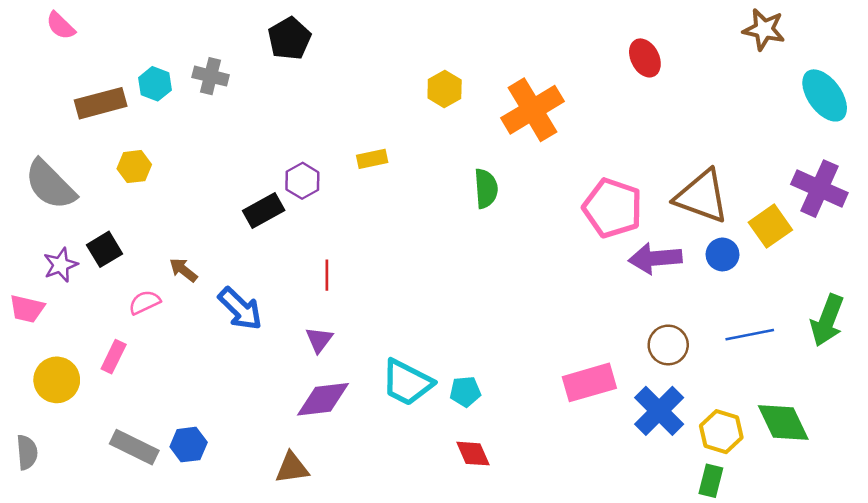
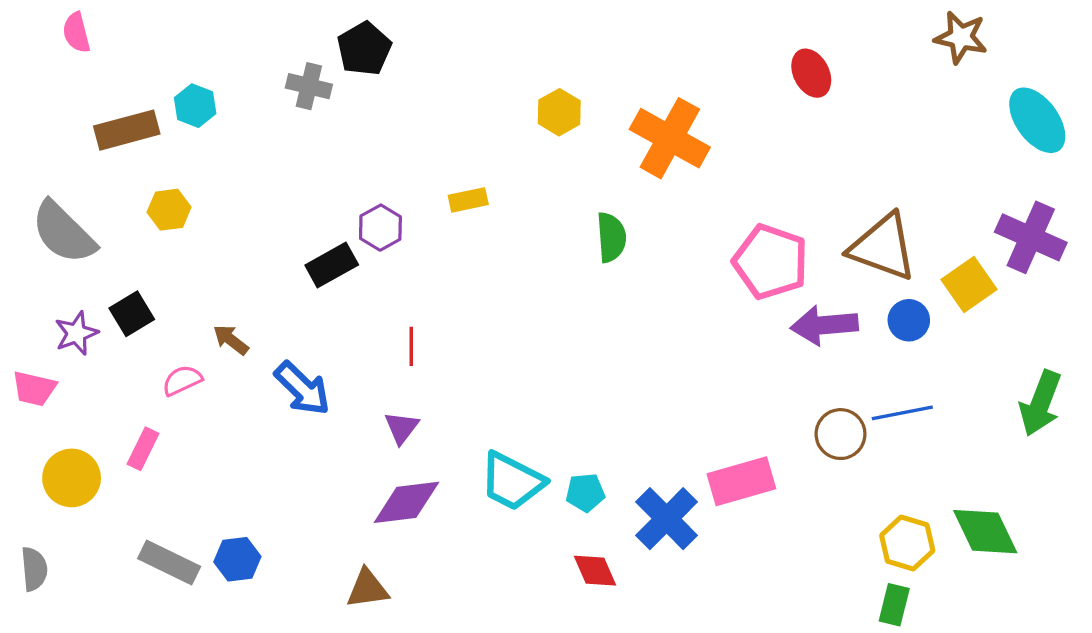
pink semicircle: (61, 26) -> (76, 32), turned 32
gray cross: (211, 76) -> (309, 86), moved
orange cross: (532, 110) -> (670, 138), turned -30
blue line: (750, 335) -> (902, 413), moved
blue cross: (659, 411) -> (667, 519), moved

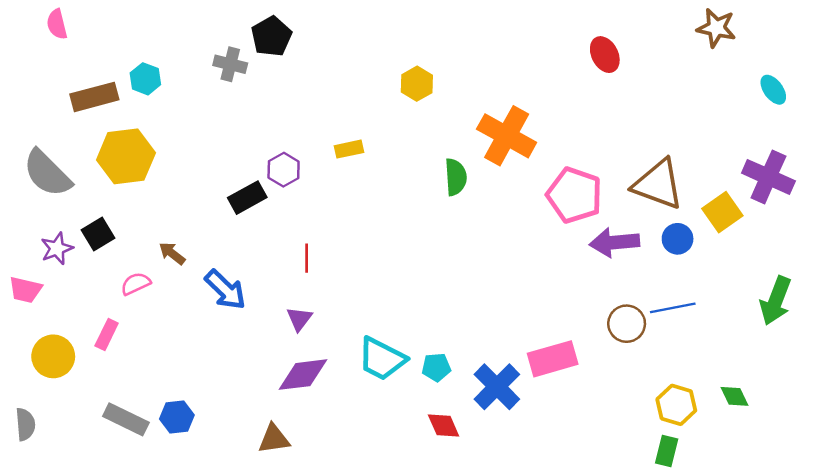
cyan ellipse: (1037, 120) -> (773, 90), size x0.6
orange cross: (670, 138) -> (507, 136), moved
yellow hexagon: (169, 210) -> (126, 156), size x1.8
green diamond: (985, 532) -> (734, 396), size x0.6

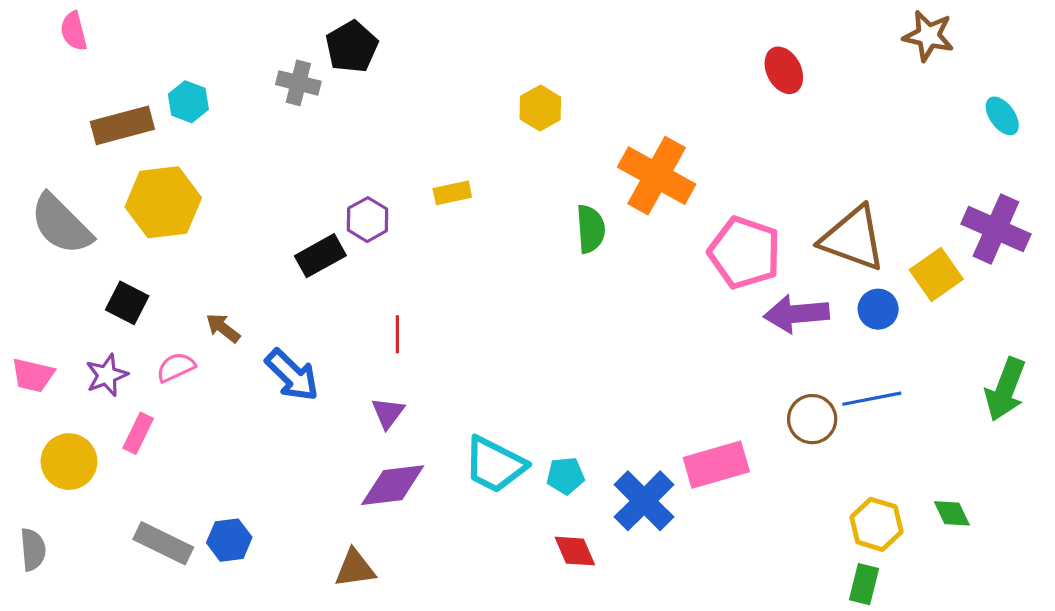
black square: (98, 234) -> (127, 303), turned -32
purple star: (57, 248) -> (107, 375), moved

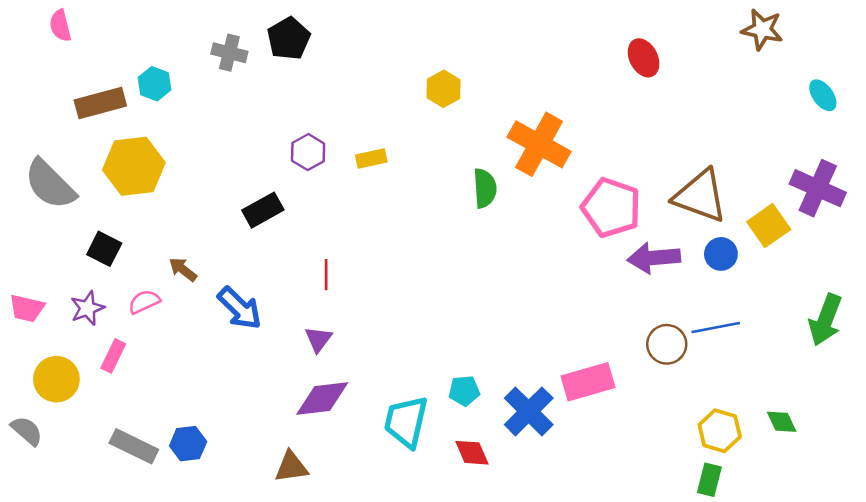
gray cross: (298, 83) -> (229, 53), moved
purple hexagon: (367, 220) -> (308, 152), moved
cyan trapezoid: (495, 465) -> (406, 422), moved, turned 76
gray semicircle: (33, 550) -> (27, 431), moved, turned -44

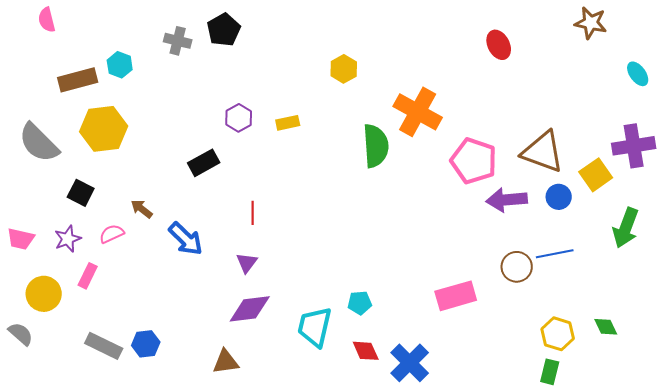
green semicircle: (485, 188) -> (376, 146), size x1.4
purple cross: (818, 188) -> (634, 146), turned -33
green arrow: (825, 320) -> (626, 228), moved
blue cross: (529, 411) -> (410, 363), moved

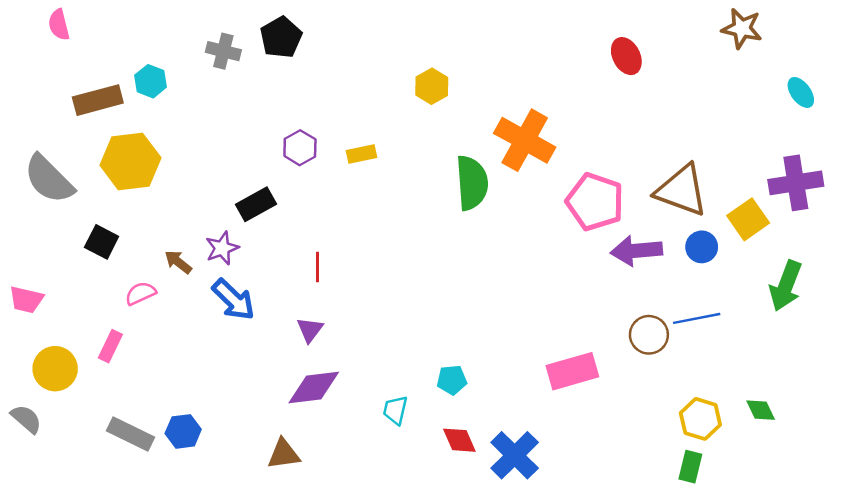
purple star: (68, 239) -> (222, 248), moved
cyan trapezoid: (315, 327) -> (395, 410), size x0.6

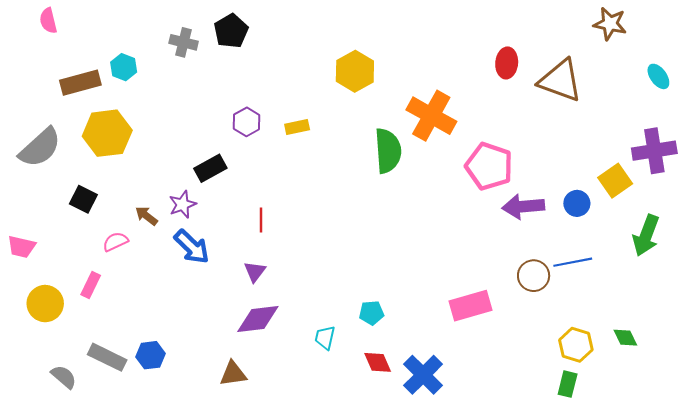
red ellipse: (626, 56) -> (507, 63), moved, turned 32
yellow hexagon: (432, 86) -> (355, 71), size x1.4
gray semicircle: (49, 179) -> (40, 148), turned -87
brown triangle: (682, 190) -> (560, 81), moved
gray semicircle: (26, 419) -> (64, 377), moved

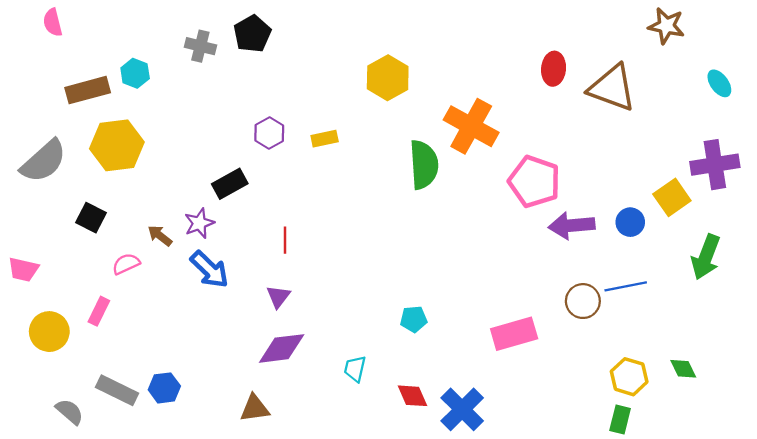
cyan pentagon: (371, 313) -> (414, 319), moved

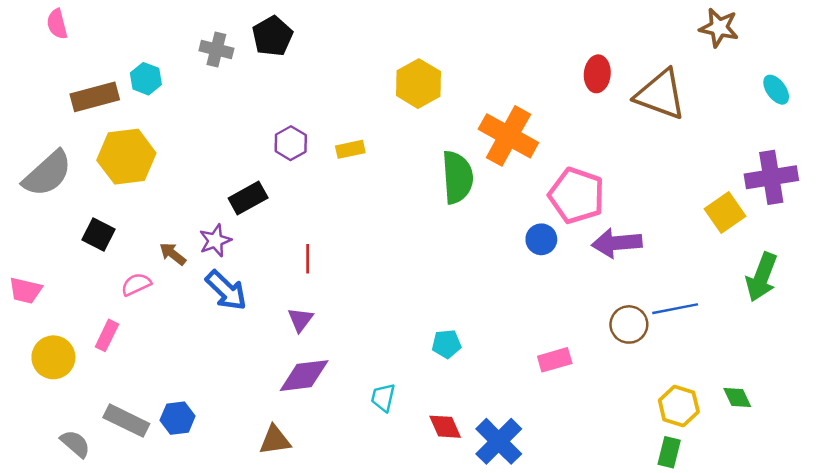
blue circle: (630, 222) -> (541, 239), moved
pink rectangle: (514, 334) -> (555, 360), size x0.7

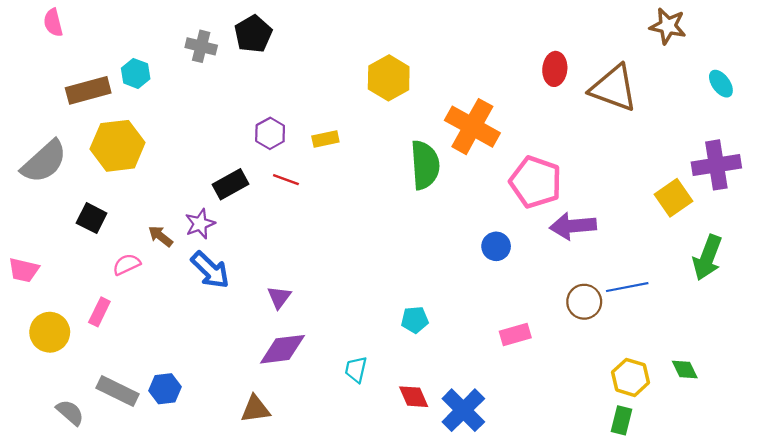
blue circle: (541, 239) -> (496, 246), moved
red line: (308, 259) -> (286, 180), moved, turned -70

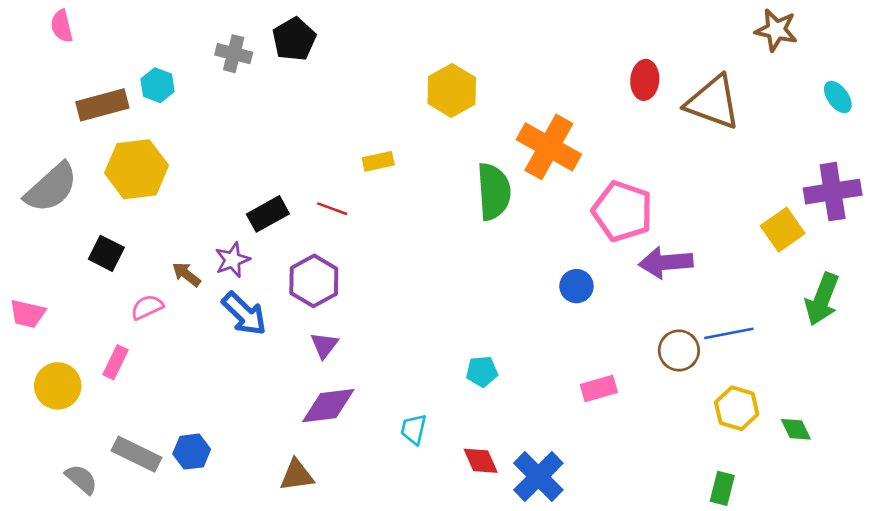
purple hexagon: (270, 133) -> (314, 281), moved, size x1.4
yellow hexagon: (631, 377) -> (737, 408), moved

